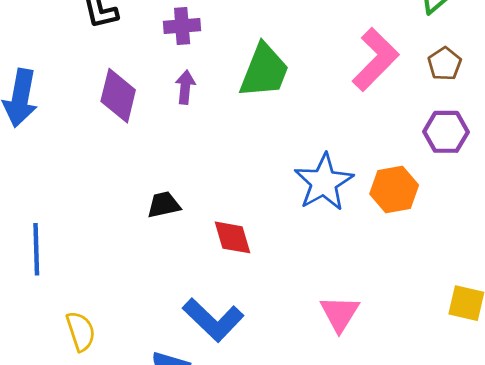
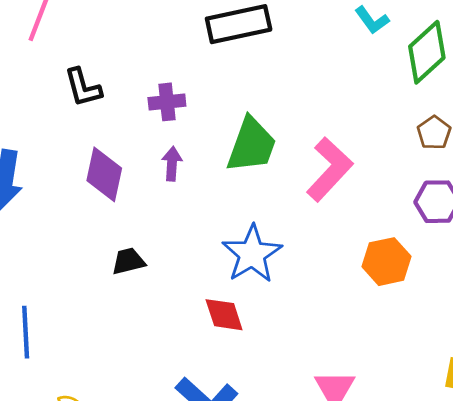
pink L-shape: (375, 59) -> (330, 169), moved
blue star: (324, 182) -> (252, 254), moved
black trapezoid: (164, 205) -> (128, 261), moved

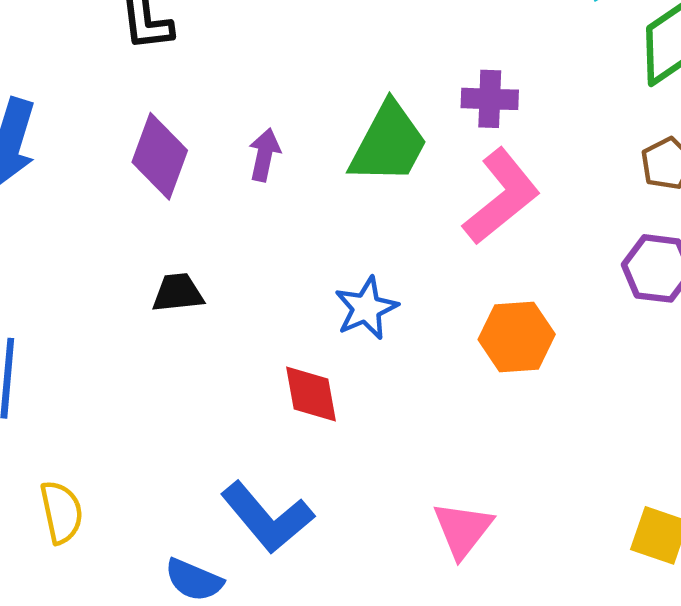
purple cross: (167, 102) -> (490, 99), moved
blue star: (252, 254) -> (366, 308), size x0.7
orange hexagon: (386, 262) -> (517, 337), moved

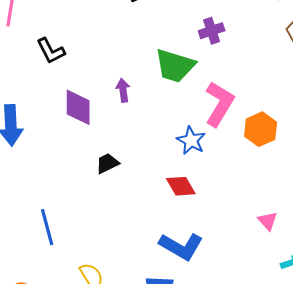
green trapezoid: (389, 143) -> (175, 66), turned 99
pink L-shape: (501, 196) -> (219, 104), moved
pink triangle: (463, 530) -> (268, 221), size x0.7

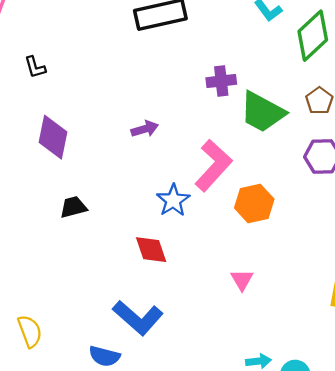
black L-shape: (51, 51) -> (35, 67), size x0.7
green trapezoid: (175, 66) -> (262, 112), moved
purple arrow: (123, 90) -> (145, 129), moved, turned 70
pink triangle: (268, 221) -> (242, 280), moved

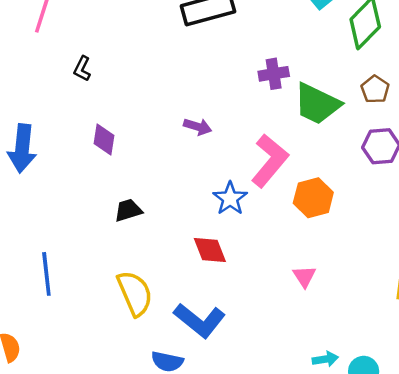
black L-shape: (35, 67) -> (82, 69), turned 45
purple arrow: (145, 129) -> (198, 127), turned 36
purple diamond: (53, 137) -> (104, 139), size x0.7
yellow semicircle: (30, 331) -> (135, 293), moved, size x1.4

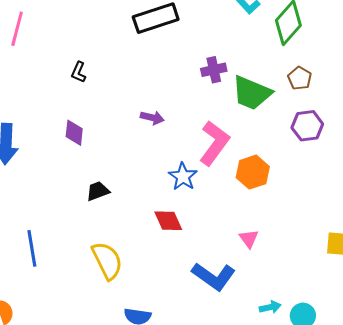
black L-shape: (82, 69) -> (79, 72), moved
blue L-shape: (200, 320) -> (214, 276), moved

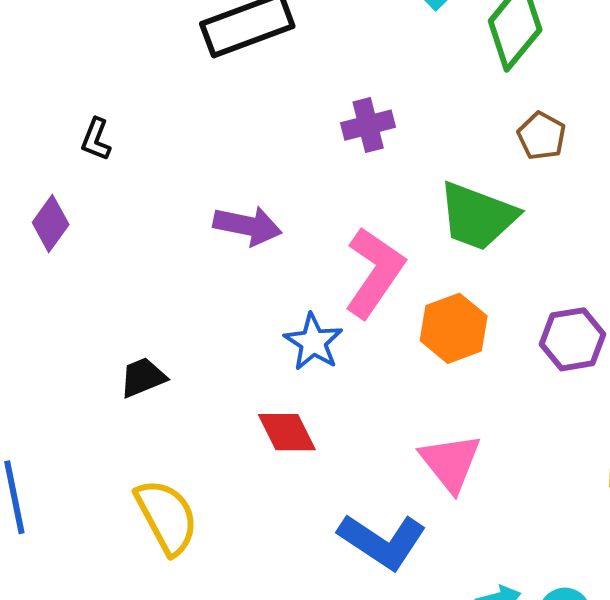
green trapezoid: (252, 93) -> (478, 216), moved
purple arrow: (152, 118) -> (248, 226), size x1.4
purple hexagon: (307, 126) -> (573, 339), moved
purple diamond: (74, 133) -> (51, 223), moved, turned 32
pink triangle: (249, 239) -> (450, 463), size x1.6

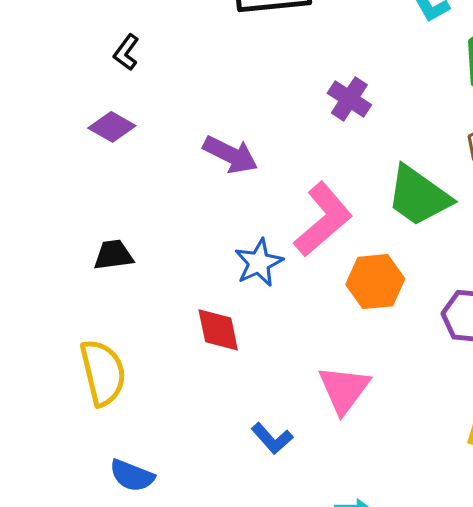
purple cross: (368, 125) -> (349, 99), turned 33
purple diamond: (51, 223) -> (112, 127), moved, turned 69
blue L-shape: (382, 541) -> (272, 438), size x0.6

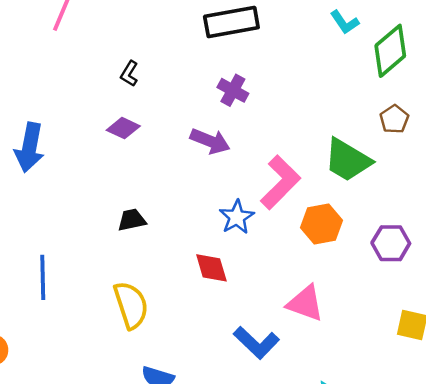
purple cross: (349, 99) -> (233, 90), moved
pink triangle: (344, 389) -> (305, 303), turned -42
blue L-shape: (272, 438) -> (256, 343), size x1.5

